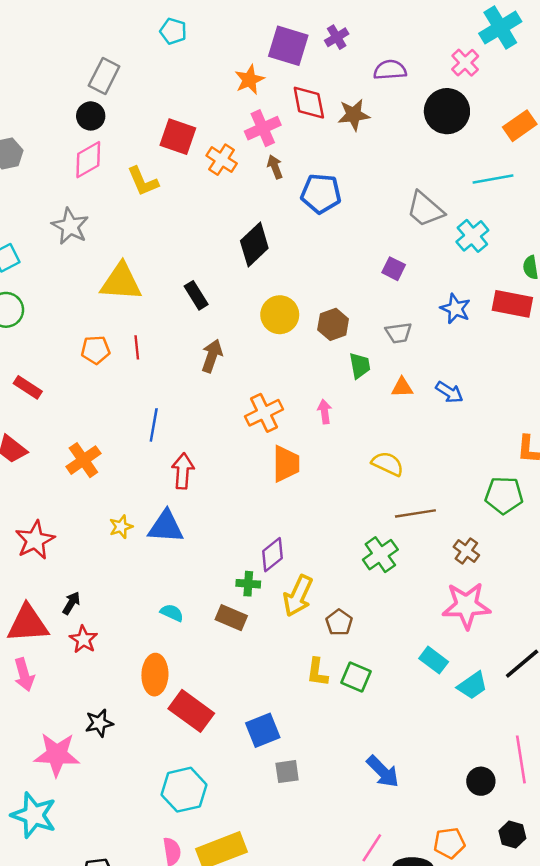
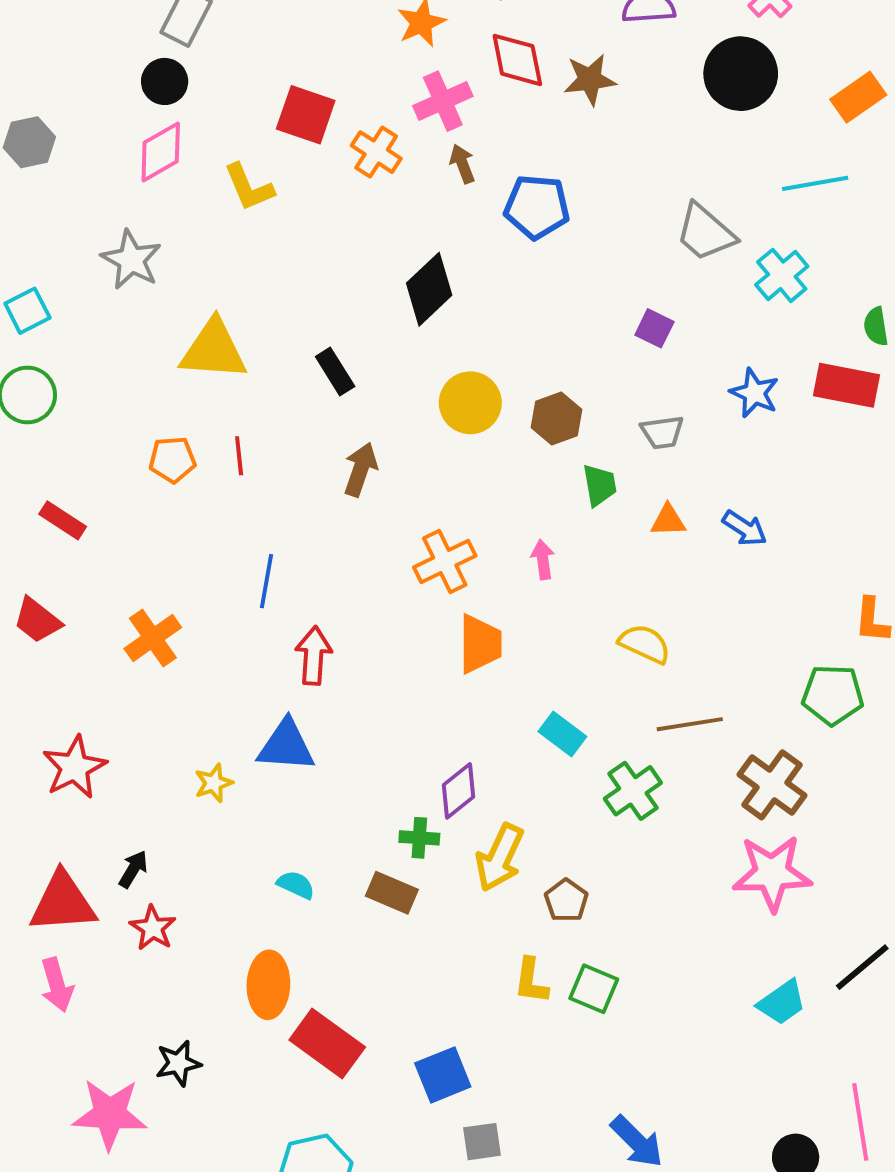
yellow star: (121, 527) -> (214, 783), moved
brown cross: (466, 551) -> (772, 785), size x1.6
cyan rectangle: (434, 660) -> (562, 734), moved

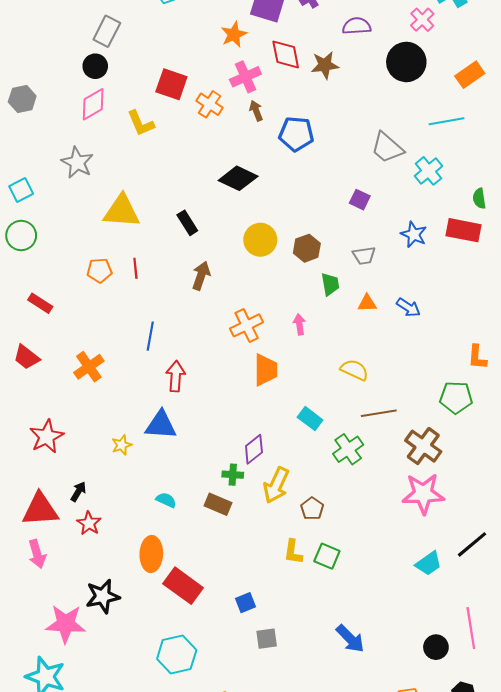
black diamond: (429, 289) -> (238, 178), turned 69
black star: (178, 1063) -> (103, 596), size x1.4
blue square: (443, 1075) -> (245, 603), size x0.7

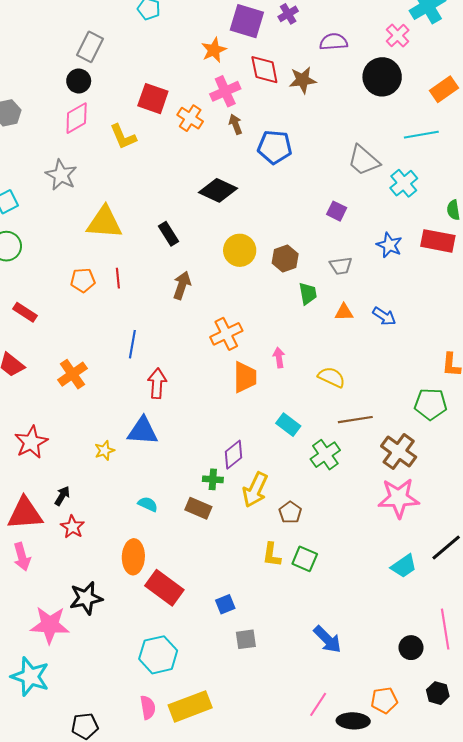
pink arrow: (299, 324) -> (279, 358), moved

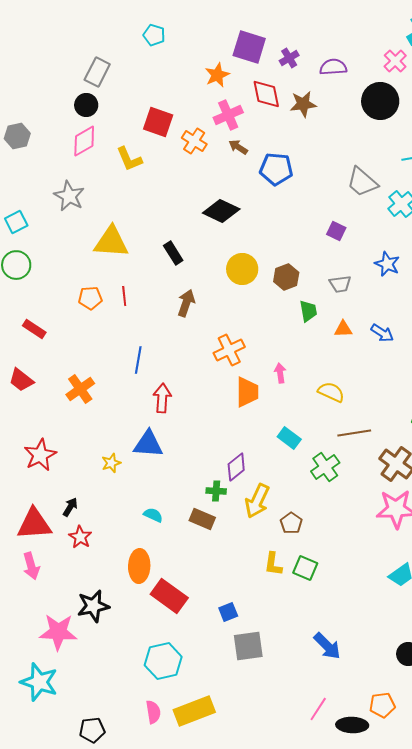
purple cross: (288, 14) -> (289, 58), moved
brown arrow: (236, 124) -> (238, 147), turned -36
gray square: (246, 639) -> (248, 646), size x1.5

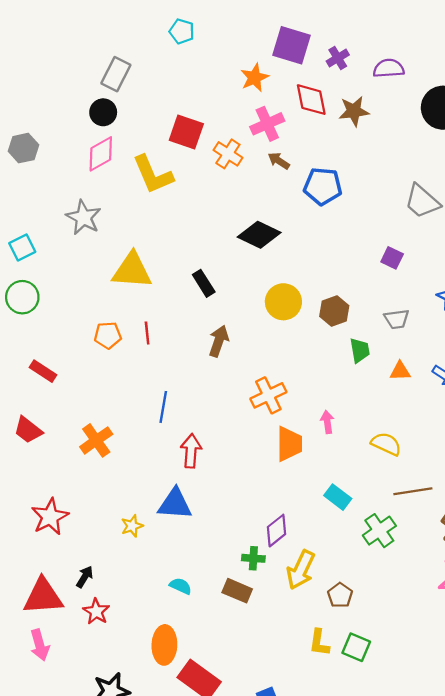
yellow L-shape: (129, 159) -> (153, 175), size x1.4

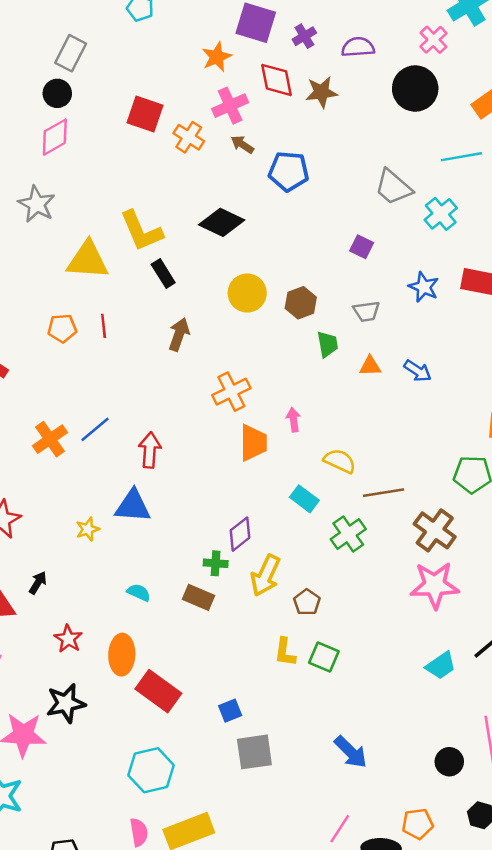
yellow L-shape: (153, 175) -> (141, 231), moved
blue line: (163, 407) -> (95, 429), moved, turned 40
yellow semicircle: (386, 444) -> (340, 461), moved
red star: (96, 611) -> (68, 639), moved

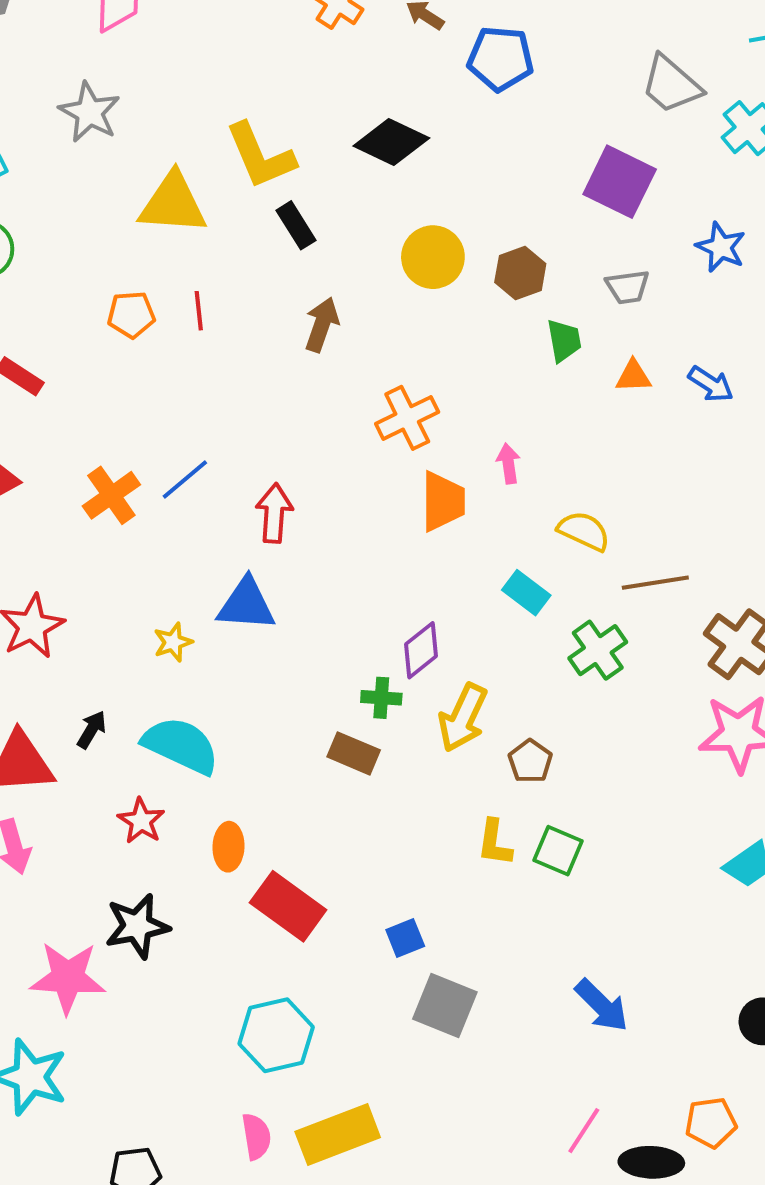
purple square: (362, 247) -> (620, 182), size x1.8
cyan semicircle: (139, 593) -> (181, 745), moved, size x2.0
orange ellipse: (122, 655) -> (228, 847), size x0.7
gray square: (254, 752) -> (445, 1006), turned 30

